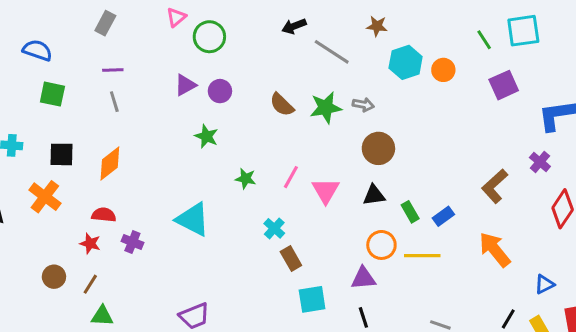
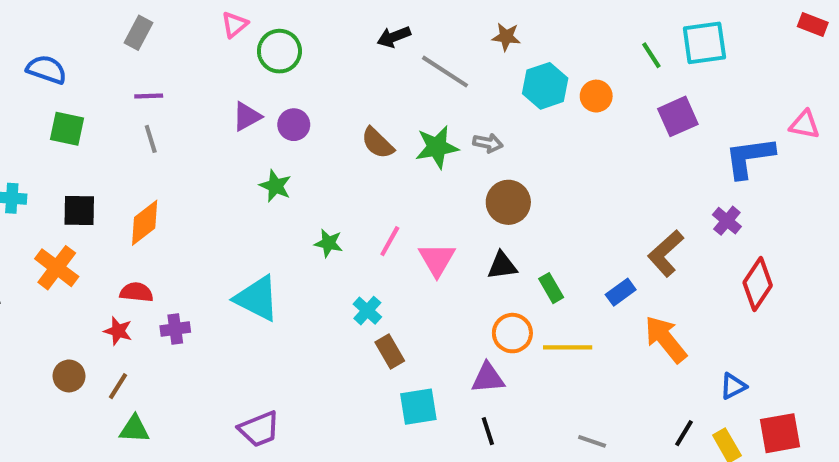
blue rectangle: (443, 216) -> (621, 292), moved
purple cross: (132, 242) -> (175, 329), turned -30

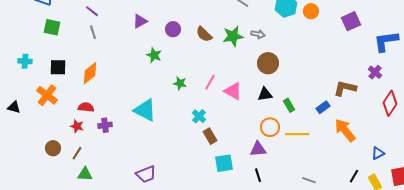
purple line: (149, 96) -> (92, 11), turned 40
purple circle: (294, 125) -> (173, 29), moved
brown L-shape: (666, 253) -> (345, 88), turned 55
pink triangle: (437, 260) -> (233, 91), turned -30

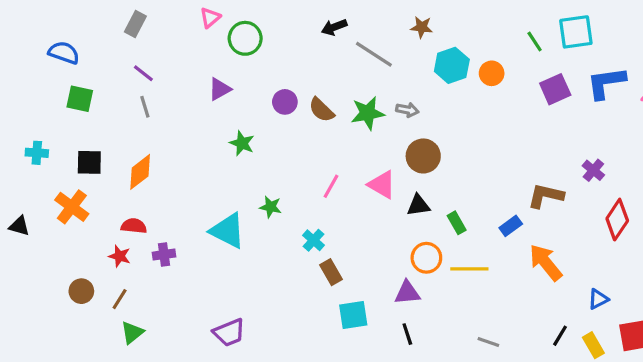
purple circle: (173, 29) -> (285, 102), moved
blue L-shape: (386, 41) -> (606, 83), moved
green star: (180, 83) -> (271, 207), moved
pink triangle: (233, 91) -> (382, 185), moved
green triangle: (85, 174) -> (132, 332), turned -42

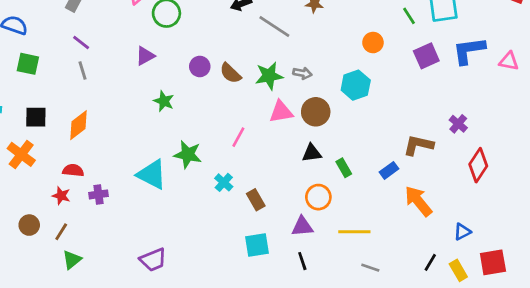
cyan hexagon: (452, 65) -> (356, 85), moved
pink triangle: (382, 185) -> (281, 112), moved, turned -40
green star: (271, 207) -> (188, 154), size x1.5
yellow line: (469, 269) -> (354, 232), moved
brown rectangle: (331, 272) -> (256, 200), moved

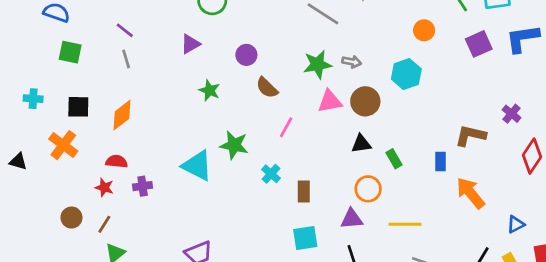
brown semicircle: (230, 73) -> (267, 88), moved
blue rectangle: (389, 170) -> (440, 161), turned -54
brown rectangle: (256, 200) -> (304, 192), turned 30

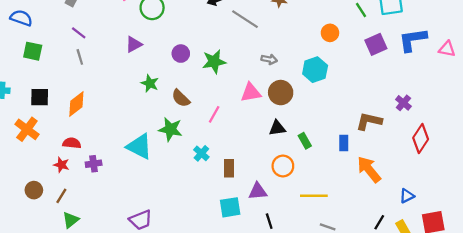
green star: (317, 64) -> (214, 62), moved
brown semicircle: (267, 88) -> (181, 98), moved
purple triangle: (352, 219) -> (258, 191), moved

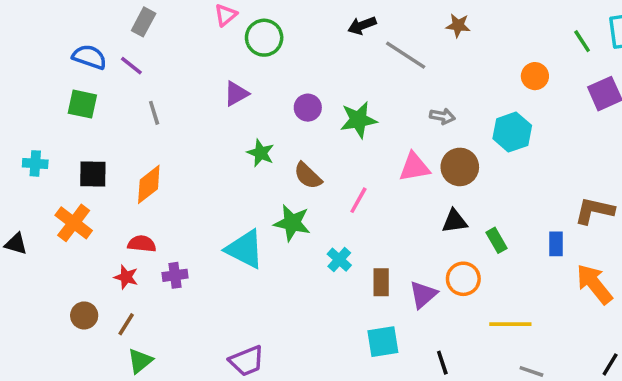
blue semicircle: (21, 18) -> (89, 57), moved
purple line: (79, 33) -> (131, 66), moved
purple triangle: (258, 191) -> (423, 295), moved, turned -36

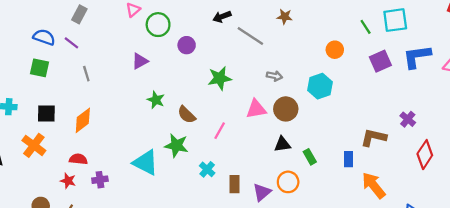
purple circle: (308, 108) -> (187, 45), moved

